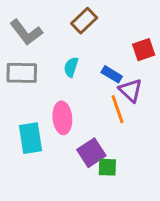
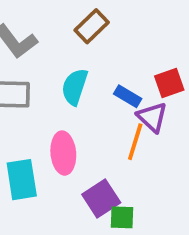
red square: (144, 50) -> (169, 83), moved
cyan semicircle: (71, 67) -> (75, 87), size x1.4
orange line: (117, 109) -> (135, 142), turned 36

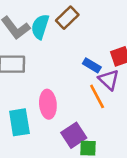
cyan semicircle: (75, 87) -> (40, 27), moved
orange line: (135, 142) -> (97, 96), turned -45

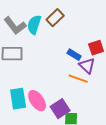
orange line: (97, 96) -> (78, 79), turned -42
pink ellipse: (48, 104) -> (37, 101), moved, turned -30

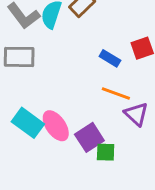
purple triangle: (87, 66) -> (136, 114), moved
cyan rectangle: (18, 99) -> (28, 123), turned -45

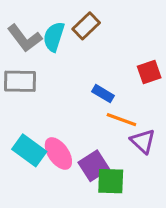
blue rectangle: (110, 58) -> (103, 94), moved
green square: (106, 152) -> (111, 181), size x1.4

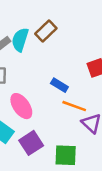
pink ellipse: (58, 153) -> (21, 106), moved
purple square: (94, 166) -> (31, 143), moved

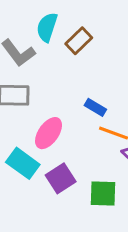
cyan semicircle: (20, 40) -> (47, 27), moved
pink ellipse: (21, 106) -> (49, 133), turned 70

